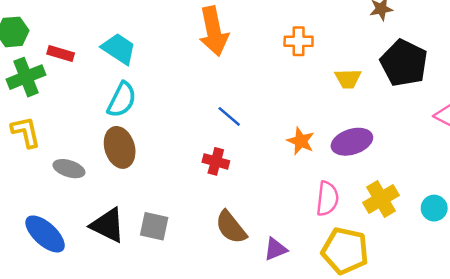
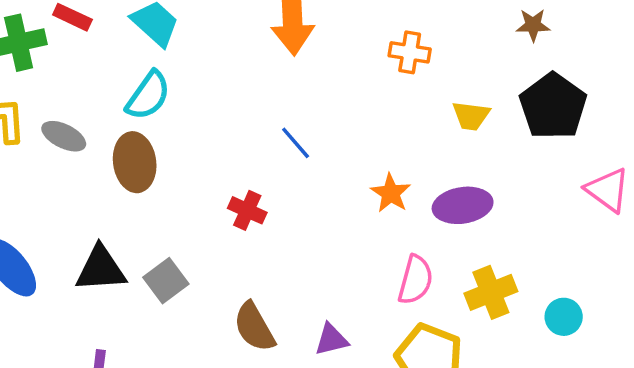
red cross: (216, 161) -> (247, 210), moved
gray ellipse: (69, 169) -> (64, 136), moved
black triangle: (108, 225) -> (101, 269), turned -39
gray square: (154, 226) -> (166, 281), turned 32
brown semicircle: (231, 227) -> (254, 327), moved

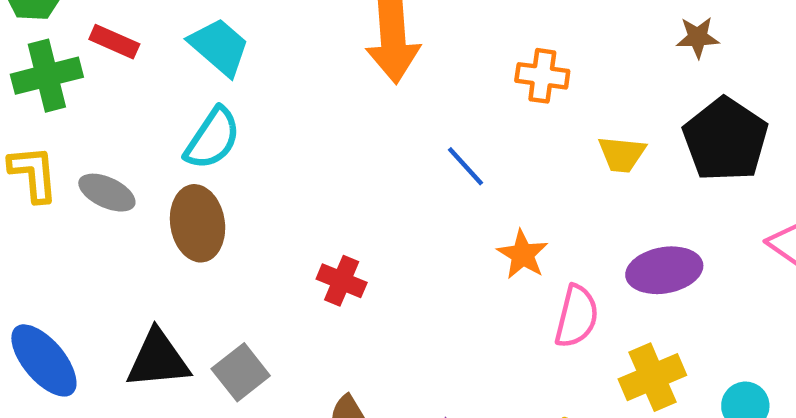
blue line: (296, 143) -> (466, 166), moved
purple ellipse: (463, 205) -> (664, 270), moved
pink semicircle: (416, 280) -> (577, 316), moved

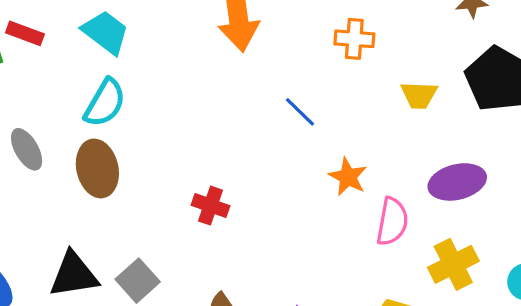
gray ellipse: (107, 193) -> (27, 149), turned 39

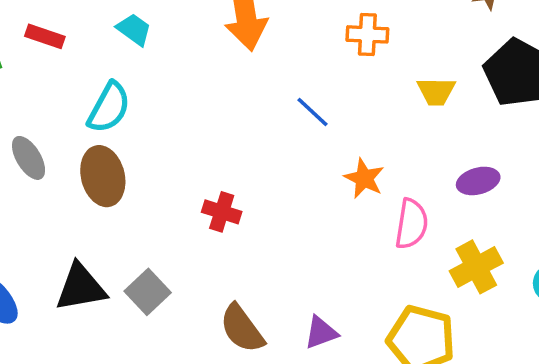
cyan trapezoid: (106, 32) -> (134, 29), moved, size x0.7
red rectangle: (25, 33) -> (45, 36), moved
purple ellipse: (457, 182) -> (478, 181), size x0.7

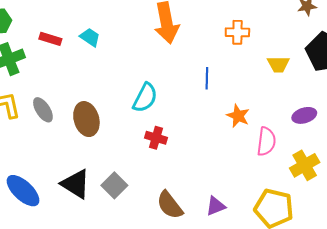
cyan trapezoid: (134, 29) -> (90, 37), moved
cyan semicircle: (109, 108) -> (145, 98), moved
blue line: (312, 112) -> (207, 78), turned 50
black triangle: (81, 287) -> (76, 184), turned 44

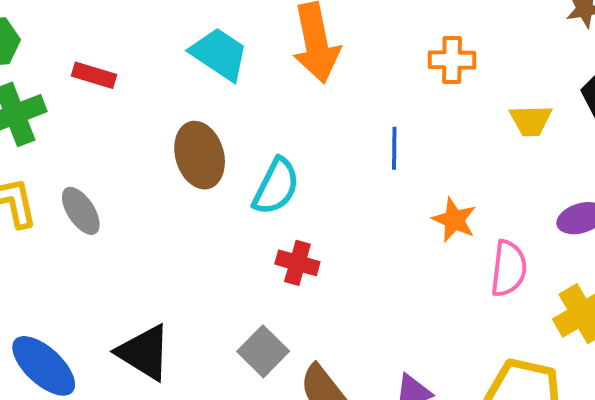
cyan trapezoid: (90, 37) -> (219, 54), moved, size x1.5
brown ellipse: (86, 119) -> (200, 155), moved
gray square: (114, 185) -> (263, 351), moved

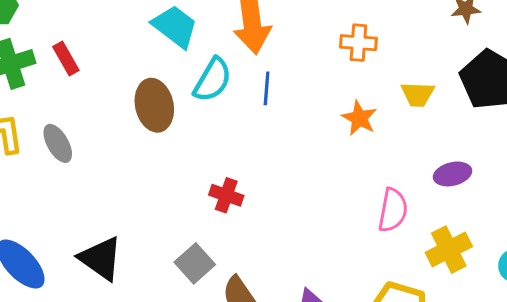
red rectangle: (94, 75) -> (66, 59), moved, turned 40
blue line: (394, 148) -> (267, 88), moved
cyan semicircle: (276, 186) -> (213, 80), moved
orange star: (454, 220) -> (359, 118), moved

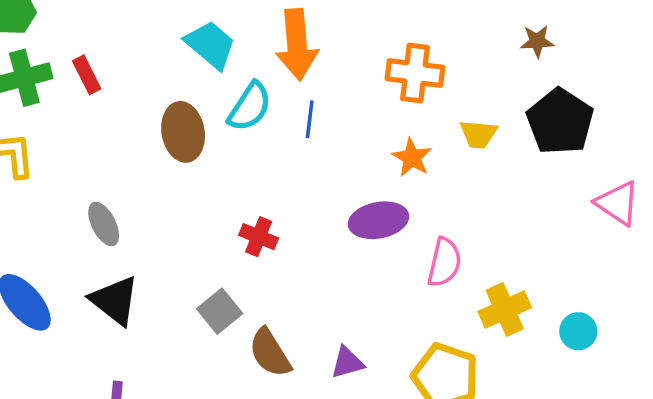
orange cross: (358, 43) -> (415, 73), size x1.4
gray ellipse: (58, 143) -> (104, 224), moved
purple ellipse: (452, 174) -> (379, 220), moved, size x1.4

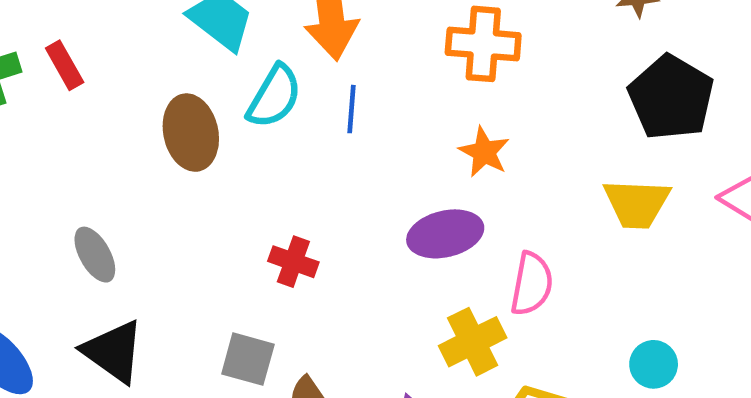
yellow trapezoid: (478, 134) -> (637, 204), moved, size x1.4
yellow cross: (505, 310) -> (473, 342), moved
gray square: (220, 311) -> (248, 359), turned -33
cyan circle: (578, 331) -> (654, 364), moved

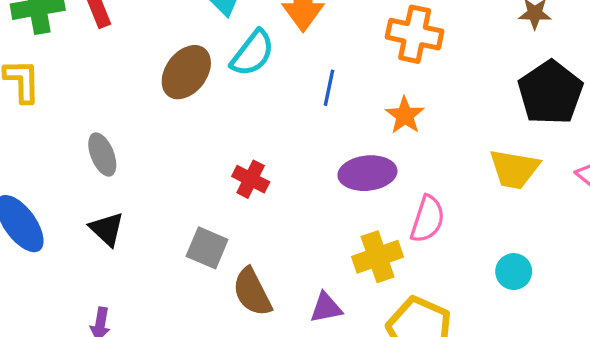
blue line: (352, 109) -> (329, 88), moved
brown ellipse: (191, 133) -> (186, 72), turned 42
black triangle: (113, 351) -> (107, 229), size x0.7
cyan circle: (654, 364) -> (514, 272), moved

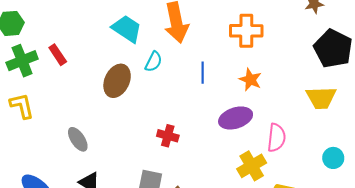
cyan semicircle: (252, 53) -> (154, 62), size x0.7

